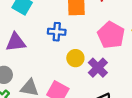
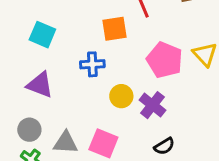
purple triangle: (16, 42) -> (40, 85), turned 35

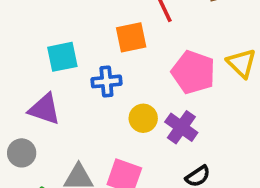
cyan square: (42, 35) -> (62, 57), moved, turned -32
gray circle: (29, 130) -> (22, 153), moved

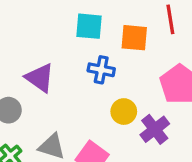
cyan square: (62, 57) -> (89, 26), moved

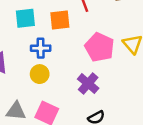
yellow circle: (124, 112) -> (40, 74), moved

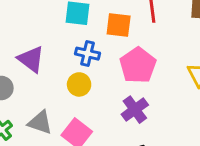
pink pentagon: (100, 47) -> (138, 65), moved

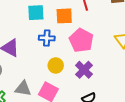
yellow circle: (79, 84) -> (56, 66), moved

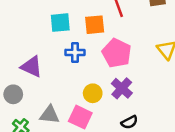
yellow circle: (56, 66) -> (93, 93), moved

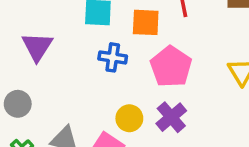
purple triangle: (32, 67) -> (37, 47), moved, turned 30

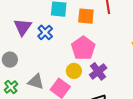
blue cross: (113, 57) -> (45, 32), moved, turned 35
pink pentagon: (171, 67) -> (83, 48), moved

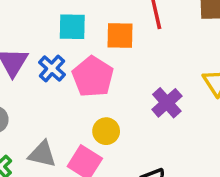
pink pentagon: (83, 48) -> (93, 77), moved
purple cross: (98, 71) -> (167, 103), moved

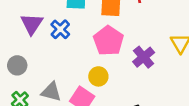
pink pentagon: (93, 77) -> (108, 41), moved

